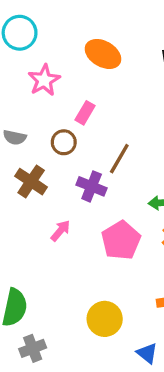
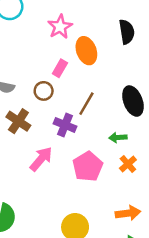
orange ellipse: (103, 54) -> (86, 51), moved, turned 40
pink star: (44, 80) -> (60, 27), moved
pink arrow: (60, 231) -> (41, 159), size x1.5

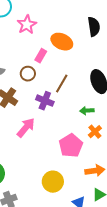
pink star: (60, 27) -> (27, 25), moved
orange ellipse: (86, 51) -> (62, 42), turned -45
pink pentagon: (88, 167) -> (71, 146), moved

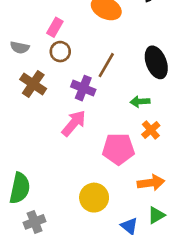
pink rectangle: (41, 56) -> (55, 27), moved
pink arrow: (26, 128) -> (74, 123), moved
pink pentagon: (71, 146) -> (118, 149), turned 30

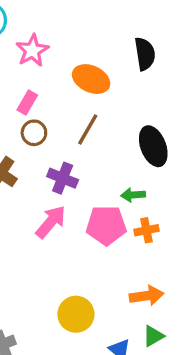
brown line: (106, 65) -> (88, 129), moved
orange cross: (151, 130) -> (147, 230), turned 30
pink pentagon: (118, 149) -> (106, 225), moved

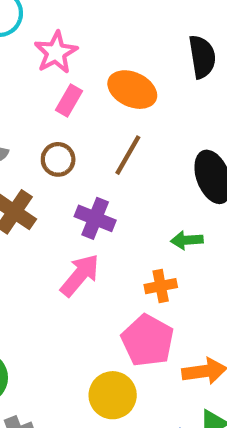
pink rectangle: (27, 103) -> (69, 100), moved
pink pentagon: (106, 225) -> (148, 341), moved, turned 30
orange cross: (147, 230) -> (161, 286), moved

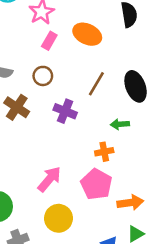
brown line: (128, 155) -> (96, 84), moved
pink arrow: (80, 275) -> (49, 179), moved
yellow circle: (113, 395) -> (59, 218), moved

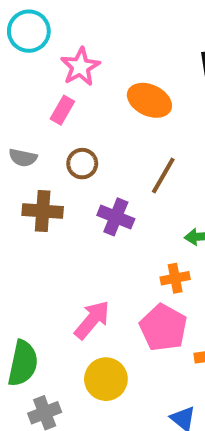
pink rectangle: (49, 41) -> (62, 110), moved
brown cross: (17, 107) -> (43, 211), turned -30

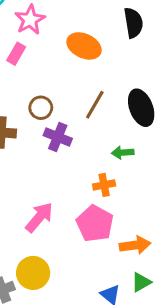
brown circle: (82, 164) -> (41, 108), moved
yellow circle: (106, 379) -> (33, 273), moved

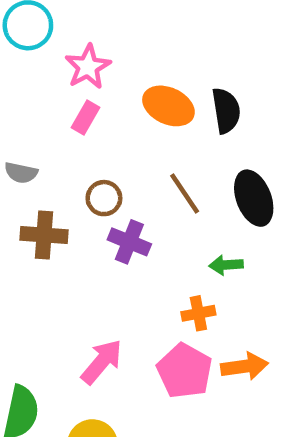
black semicircle: (133, 23) -> (226, 111), moved
pink rectangle: (16, 54) -> (86, 117), moved
brown line: (95, 105) -> (185, 193), turned -64
orange arrow: (135, 245) -> (245, 366), moved

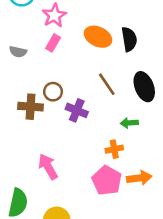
gray semicircle: (21, 173) -> (18, 52), moved
brown circle: (104, 198) -> (53, 92), moved
pink arrow: (102, 362) -> (48, 167), moved, turned -70

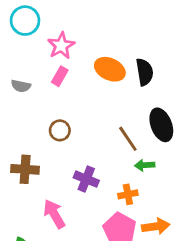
brown line: (107, 84) -> (128, 139), moved
brown cross: (31, 107) -> (25, 169), moved
purple cross: (77, 110) -> (86, 179), moved

